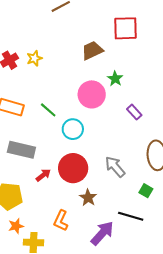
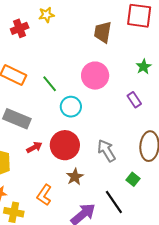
brown trapezoid: (92, 50) -> (103, 32), turned -65
yellow star: (34, 58) -> (46, 15), moved
green star: (115, 79) -> (144, 67), moved
black line: (131, 216) -> (114, 202), turned 30

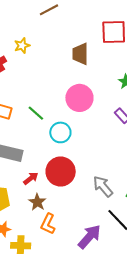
gray arrow: (106, 151) -> (103, 186), moved
brown star: (75, 177) -> (37, 202), moved

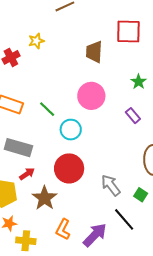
red arrow: (31, 178) -> (27, 174), moved
brown star: (37, 202) -> (45, 198), size x1.4
orange L-shape: (48, 224) -> (63, 229), moved

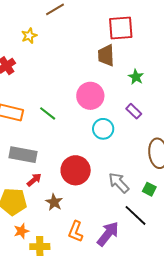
yellow star: (36, 41) -> (29, 36), moved
brown trapezoid: (94, 52) -> (106, 55), moved
cyan circle: (71, 130) -> (103, 129), moved
brown star: (45, 198) -> (54, 202), size x0.7

